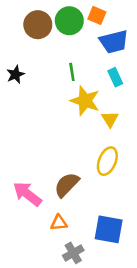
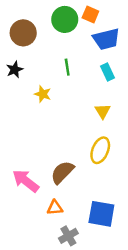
brown circle: (38, 25) -> (23, 33), moved
yellow star: (85, 101) -> (43, 94), moved, size x0.6

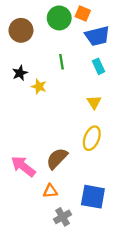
black star: (15, 70) -> (20, 73), moved

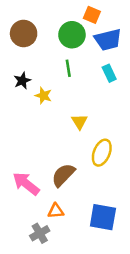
green circle: (59, 18) -> (72, 35), moved
yellow triangle: (94, 102) -> (79, 122), moved
gray cross: (63, 217) -> (40, 233), moved

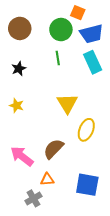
cyan rectangle: (109, 73) -> (93, 62), size x1.5
yellow star: (43, 96) -> (17, 106), moved
yellow triangle: (79, 122) -> (67, 103), size x1.5

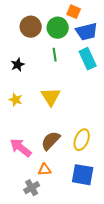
brown circle: (20, 28) -> (31, 27), moved
yellow triangle: (67, 103) -> (51, 97), moved
yellow ellipse: (86, 130) -> (82, 140), moved

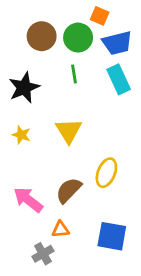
black star: (18, 65) -> (24, 88), size x1.6
yellow ellipse: (82, 140) -> (106, 173), moved

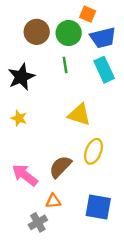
yellow triangle: (69, 131) -> (79, 115), moved, turned -40

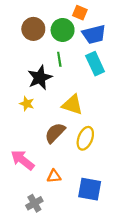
black star: (21, 77) -> (40, 78), moved
yellow star: (19, 118) -> (27, 104), moved
brown semicircle: (60, 167) -> (55, 133), moved
orange triangle: (53, 201) -> (54, 176), moved

